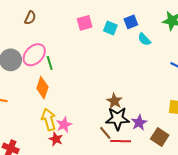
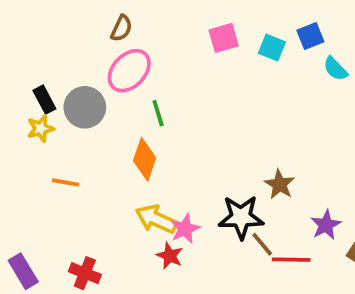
pink ellipse: (34, 55) -> (129, 71), moved
black star: (118, 118) -> (241, 217), moved
yellow arrow: (49, 120) -> (156, 219), turned -50

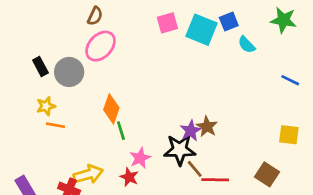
cyan square: (272, 48) -> (202, 30), size x1.6
green line: (158, 113) -> (121, 131), moved
yellow star: (40, 129) -> (46, 106), moved
yellow arrow: (156, 219) -> (88, 174), moved, turned 140
purple star: (326, 225) -> (191, 131), moved

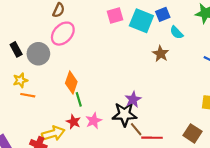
brown star: (207, 127) -> (161, 54), moved
red star: (129, 177) -> (73, 122), moved

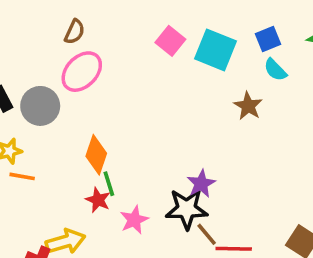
blue square: (163, 14) -> (268, 39), moved
pink square: (115, 15) -> (170, 41), turned -35
red star: (73, 122) -> (98, 200), moved

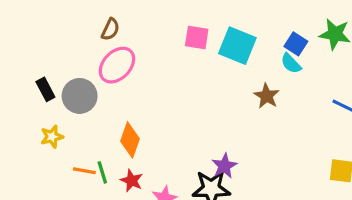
blue square: (268, 39) -> (296, 44), moved, turned -35
pink square: (170, 41) -> (197, 37), turned -30
orange line: (22, 176) -> (84, 171), moved
green line: (109, 184) -> (102, 172), moved

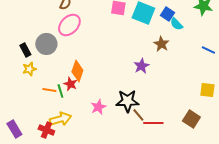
blue square: (296, 44) -> (167, 14), moved
black rectangle: (45, 89) -> (25, 50), moved
purple star: (224, 166) -> (141, 66), moved
red star: (132, 181) -> (70, 84), moved

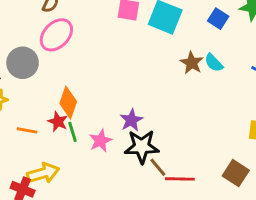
blue square: (167, 14) -> (218, 19), moved
cyan semicircle: (176, 24) -> (214, 63), moved
purple star: (141, 66) -> (131, 120), moved
green line: (60, 91) -> (73, 132), moved
pink star: (98, 107) -> (101, 141), moved

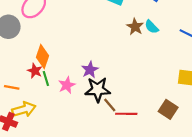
orange line: (27, 130) -> (12, 87), moved

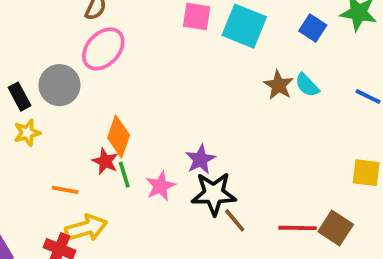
red line: (126, 114) -> (298, 228), moved

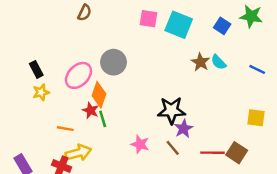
pink ellipse: (103, 49) -> (78, 75), moved
gray circle: (59, 85) -> (113, 62), moved
purple star: (200, 159) -> (184, 129), moved
pink star: (160, 186) -> (140, 144), moved, turned -30
black star: (214, 194) -> (171, 110), moved

